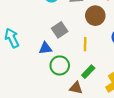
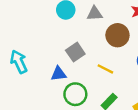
yellow line: (85, 44) -> (105, 69), turned -64

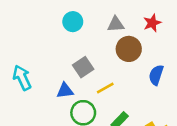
gray triangle: (95, 14) -> (116, 24), moved
yellow line: (105, 69) -> (105, 88), moved, turned -56

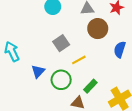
blue triangle: (65, 91) -> (38, 71), moved, turned -40

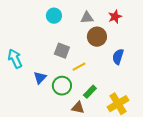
gray square: (61, 43) -> (62, 51), turned -35

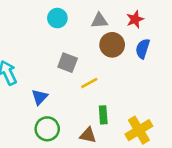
blue semicircle: (118, 57) -> (143, 49), moved
green circle: (62, 86) -> (47, 129), moved
green rectangle: (90, 92) -> (103, 115), turned -48

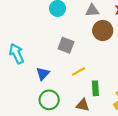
yellow line: (89, 83) -> (79, 71), moved

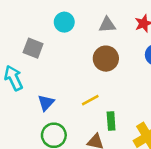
brown circle: (103, 30) -> (106, 59), moved
gray square: (66, 45) -> (33, 48), moved

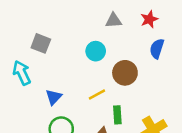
cyan circle: (64, 22) -> (96, 51), moved
brown circle: (106, 59) -> (125, 73), moved

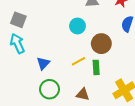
gray square: (41, 43) -> (18, 20), moved
green rectangle: (117, 115) -> (96, 67), moved

